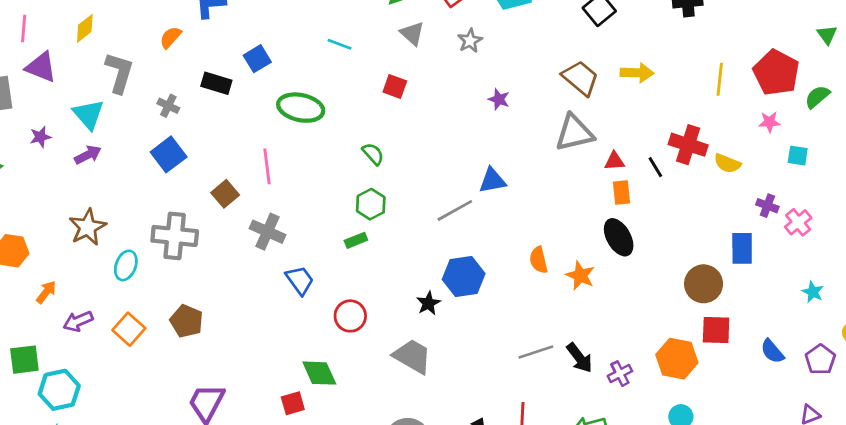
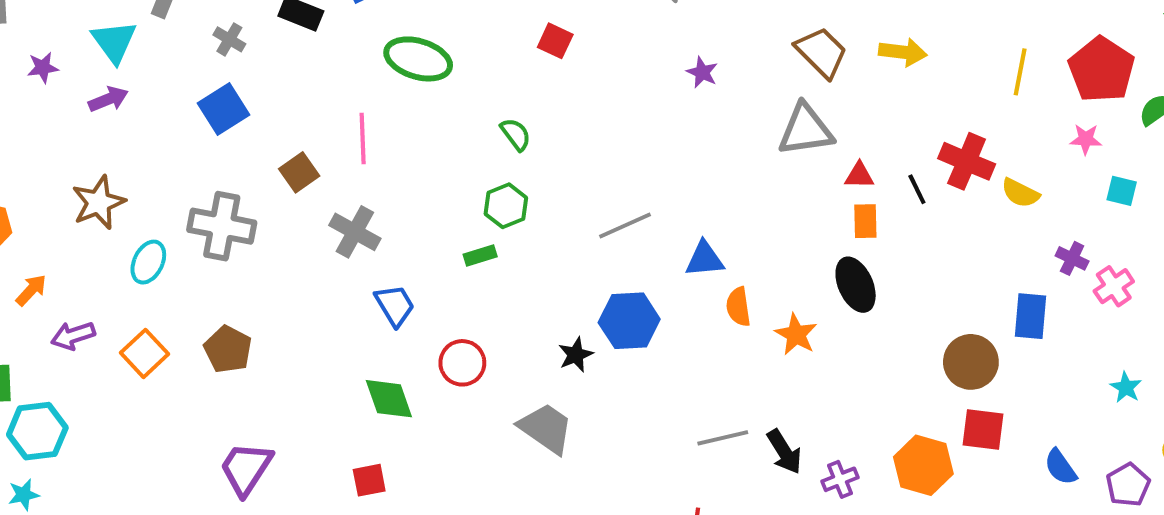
blue triangle: (492, 181) -> (705, 259), moved
green diamond: (319, 373) -> (389, 399), moved

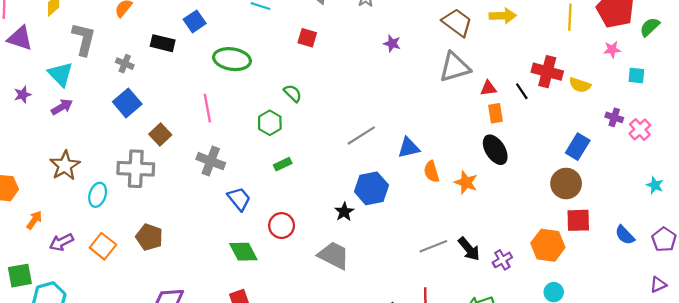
brown square: (299, 172) -> (160, 134), moved
green hexagon: (506, 206) -> (270, 123), moved
blue rectangle: (1030, 316) -> (578, 147), moved, turned 35

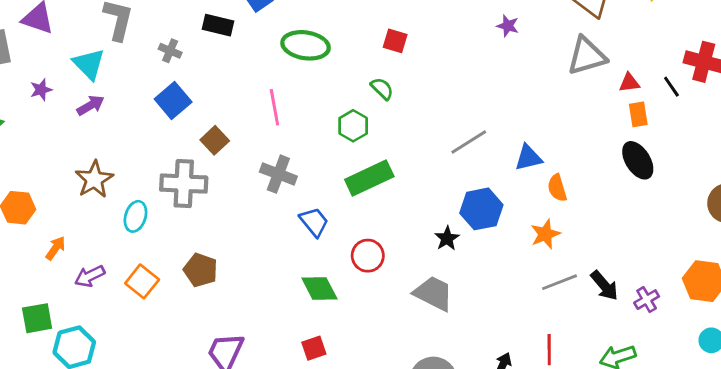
red square: (307, 38) -> (395, 41), moved
green rectangle: (283, 164) -> (369, 178), size x2.0
orange star: (466, 182) -> (545, 234), moved, turned 30

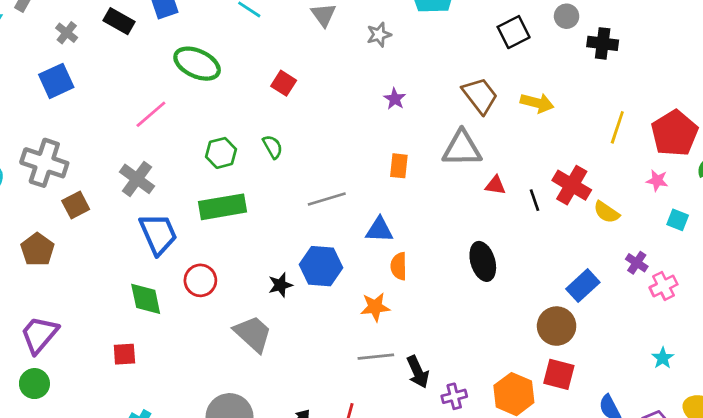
green semicircle: (382, 89) -> (273, 147), moved
pink line: (274, 107) -> (151, 114), turned 44
orange rectangle: (638, 114) -> (399, 166), moved
brown square: (215, 140) -> (76, 205), moved
blue trapezoid: (314, 222) -> (158, 234), size x1.4

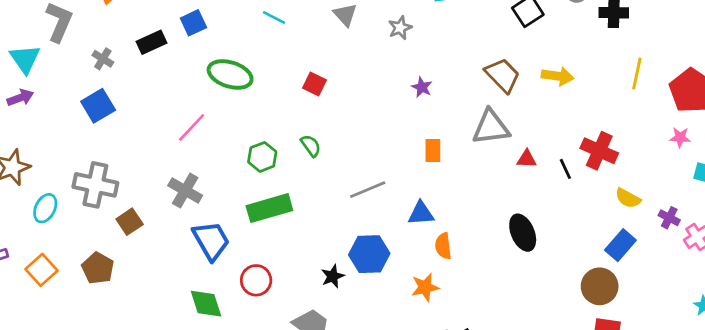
black rectangle: (119, 21) -> (151, 42), turned -48
yellow line: (617, 127) -> (637, 74), moved
yellow semicircle: (606, 212) -> (628, 198), moved

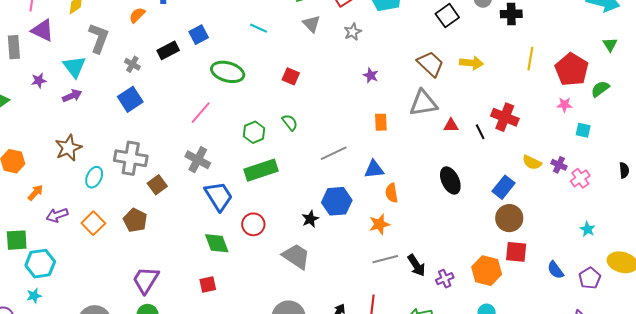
yellow semicircle: (628, 198) -> (532, 162), moved
blue rectangle: (620, 245) -> (503, 187), moved

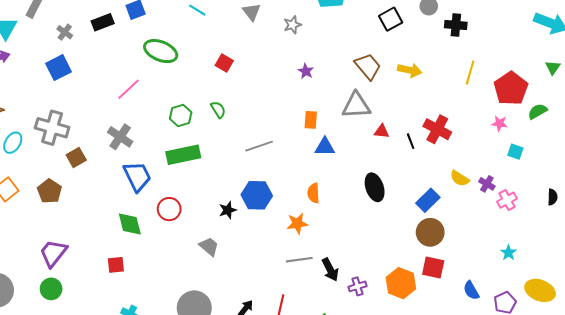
blue triangle: (374, 169) -> (325, 147), moved
gray trapezoid: (296, 256) -> (209, 246), size x0.7

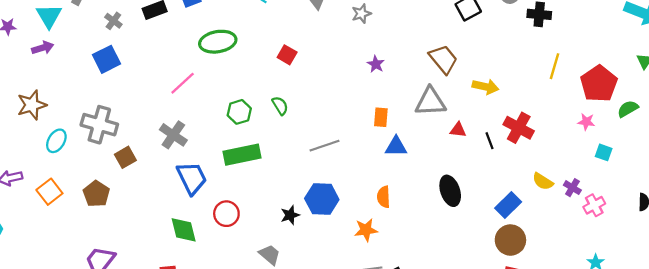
green ellipse: (161, 51) -> (218, 42), turned -32
yellow arrow: (410, 70) -> (486, 87), moved

